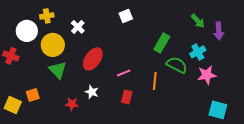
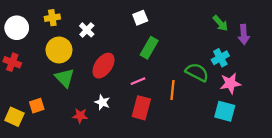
white circle: (27, 31) -> (17, 28), moved
green rectangle: (162, 43) -> (149, 48), moved
red rectangle: (127, 97) -> (141, 108), size x1.5
cyan square: (218, 110) -> (225, 111), moved

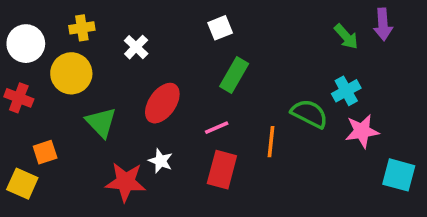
purple arrow: (244, 34) -> (383, 24), moved
yellow circle: (59, 50) -> (71, 73), moved
orange square: (37, 106) -> (45, 152), moved
cyan square: (225, 111) -> (399, 175), moved
red star: (80, 116) -> (126, 182), size x1.6

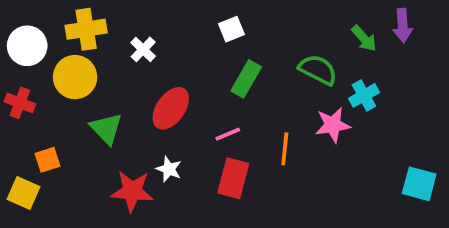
yellow cross: (82, 28) -> (86, 29), size x1.5
green semicircle: (309, 114) -> (318, 70), moved
pink star: (362, 131) -> (333, 125), moved

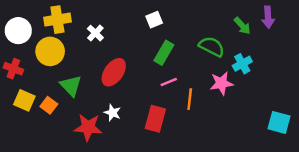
pink line: (228, 134) -> (169, 82), moved
orange square: (47, 160) -> (49, 105), moved, turned -35
yellow square: (24, 193) -> (24, 100), moved

